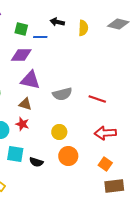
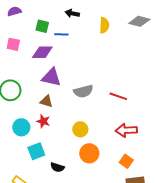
black arrow: (57, 22) -> (72, 13), moved
cyan square: (15, 154) -> (36, 151), turned -30
black semicircle: (36, 162) -> (57, 167), moved

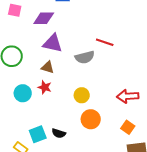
red line: (118, 96) -> (105, 42), moved
cyan square: (36, 151) -> (38, 134), moved

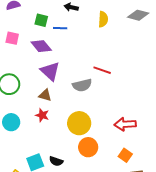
purple diamond: (44, 18) -> (41, 46), turned 50
purple triangle: (53, 43) -> (50, 71), turned 30
cyan circle: (23, 93) -> (11, 122), moved
yellow circle: (82, 95) -> (79, 123), size x1.5

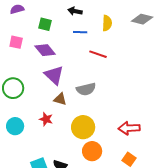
blue line: (60, 28) -> (80, 32), moved
red line: (102, 70) -> (98, 54), moved
brown triangle: (45, 95) -> (60, 99), moved

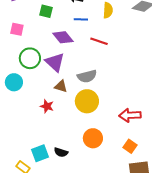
purple diamond: (45, 50) -> (63, 37), moved
green circle: (13, 88) -> (30, 58), moved
cyan circle: (15, 126) -> (14, 82), moved
yellow circle: (83, 127) -> (87, 101), moved

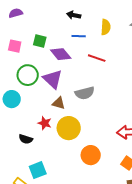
green square: (46, 11) -> (40, 41), moved
yellow circle: (87, 101) -> (69, 128), moved
black semicircle: (61, 152) -> (26, 139), moved

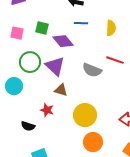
yellow semicircle: (106, 27) -> (111, 28), moved
red line: (97, 58) -> (115, 60), moved
gray semicircle: (85, 93) -> (92, 70), moved, turned 36
yellow circle: (69, 128) -> (85, 115), moved

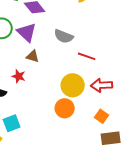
red line: (115, 60) -> (87, 56), moved
yellow circle: (85, 115) -> (73, 85), moved

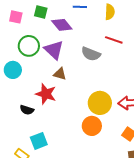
red line: (87, 56) -> (114, 40), moved
red star: (19, 76) -> (46, 94), size x1.5

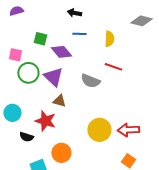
pink square: (16, 17) -> (15, 55), moved
cyan circle: (13, 70) -> (12, 113), moved
orange circle: (92, 126) -> (61, 153), moved

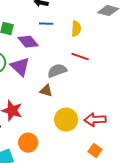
gray semicircle: (90, 81) -> (57, 71), turned 138
brown triangle: (59, 101) -> (46, 91), moved

